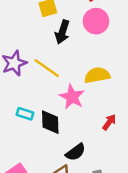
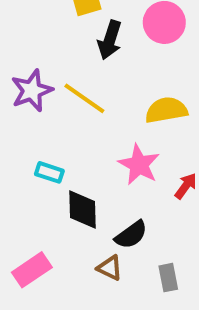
pink star: (72, 97) -> (139, 165), moved
black diamond: (50, 122) -> (82, 209), moved

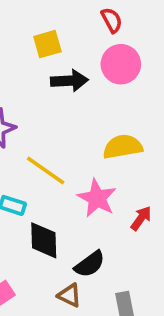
black arrow: (110, 40) -> (69, 81), turned -111
yellow line: (84, 98) -> (46, 171), moved

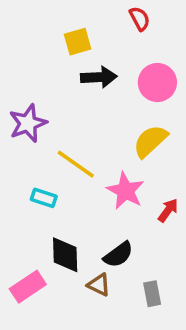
pink circle: (121, 64) -> (157, 82), moved
yellow semicircle: (123, 147) -> (150, 141), turned -33
black diamond: (44, 240) -> (65, 255), moved

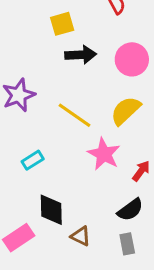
yellow line: (76, 164) -> (74, 115), moved
cyan rectangle: (44, 198) -> (33, 160), turned -50
black semicircle: (118, 255) -> (130, 210), moved

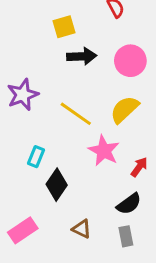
cyan rectangle: (33, 160) -> (36, 157), turned -36
black diamond: (51, 210) -> (57, 185), moved, turned 36

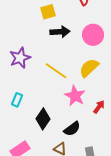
cyan rectangle: (36, 157) -> (17, 100), moved
black semicircle: (129, 204) -> (72, 129), moved

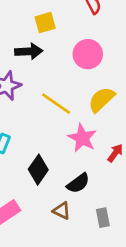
black arrow: (60, 32) -> (29, 51), moved
pink circle: (93, 35) -> (88, 54), moved

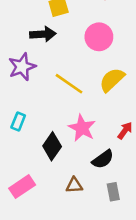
pink star: (82, 138) -> (82, 128), moved
black semicircle: (78, 183) -> (103, 159), moved
brown triangle: (62, 211) -> (74, 185), turned -30

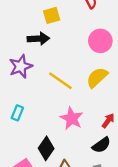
pink circle: (99, 37) -> (100, 41), moved
black diamond: (52, 146) -> (46, 148), moved
black semicircle: (103, 159) -> (101, 145), moved

